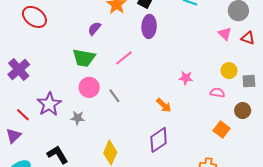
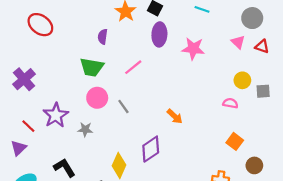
purple semicircle: (94, 29) -> (103, 37), turned -32
pink star: (186, 78) -> (193, 49), moved, size x1.5
brown circle: (243, 111) -> (254, 165), moved
purple diamond: (159, 140) -> (151, 149), moved

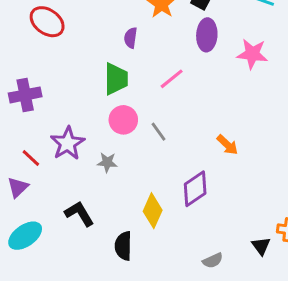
green trapezoid: (92, 67) -> (116, 79), turned -100
purple cross: (24, 79) -> (25, 95), turned 30

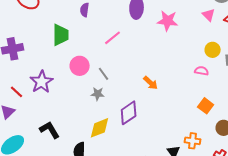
green trapezoid: (116, 79) -> (61, 35), moved
gray star: (107, 162) -> (98, 94), moved
yellow diamond: (153, 211) -> (100, 128), turned 45

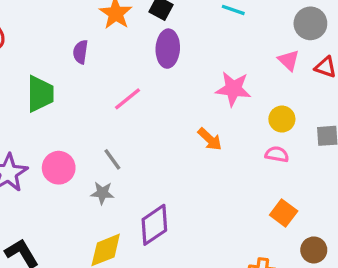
pink star: (168, 21) -> (233, 89), moved
yellow circle: (213, 50) -> (282, 119), moved
pink circle: (80, 66) -> (59, 168), moved
orange arrow: (151, 83) -> (210, 139), moved

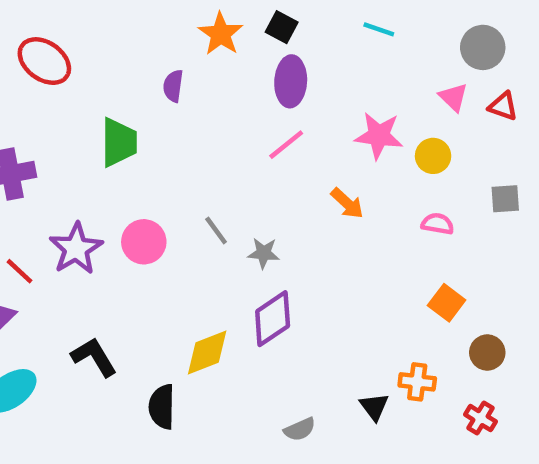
pink line: (127, 99) -> (286, 145), moved
yellow circle: (282, 119) -> (433, 156), moved
gray star: (102, 193) -> (264, 253), moved

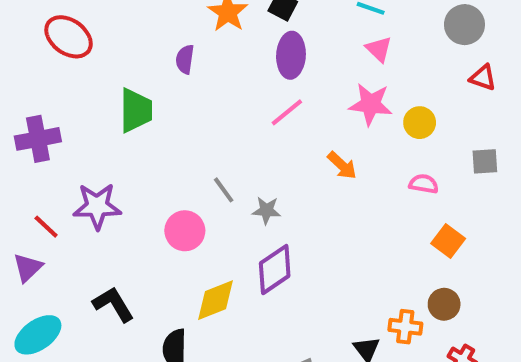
pink triangle: (453, 97) -> (379, 49), moved
pink circle: (144, 242) -> (185, 231), moved
purple star: (76, 249) -> (97, 206), turned 30
orange square: (447, 303) -> (448, 241), moved
brown circle: (487, 353) -> (444, 304), moved

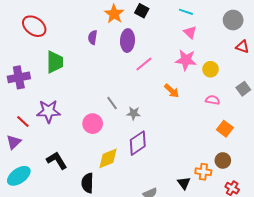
purple ellipse: (291, 55) -> (127, 41), moved
green trapezoid: (136, 110) -> (55, 62), moved
gray square: (485, 161) -> (243, 89), turned -32

